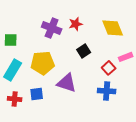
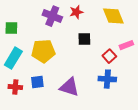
black square: (84, 51) -> (84, 39), turned 32
purple triangle: (67, 83) -> (69, 87), moved

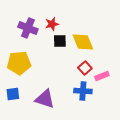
yellow diamond: (113, 16) -> (83, 42), moved
black square: (84, 39) -> (60, 41), moved
pink rectangle: (126, 45) -> (102, 76), moved

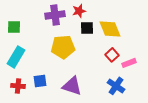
purple cross: (28, 28) -> (55, 15), turned -30
yellow pentagon: (19, 63) -> (63, 47), moved
blue cross: (83, 91) -> (116, 86), moved, turned 30

